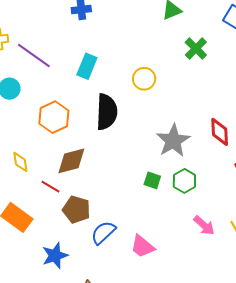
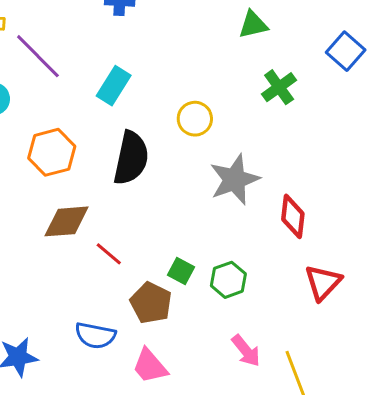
gray star: (173, 141) -> (234, 179), moved
red line: (50, 187) -> (109, 254), moved
brown pentagon: (76, 210) -> (151, 303), moved
blue semicircle: (103, 233) -> (95, 335), turned -136

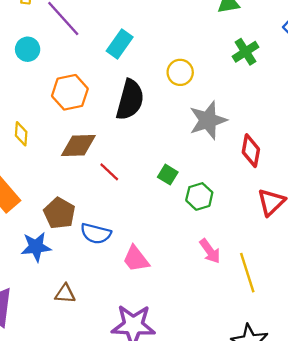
green square: (181, 271) -> (168, 175), moved
brown pentagon: (151, 303) -> (59, 213), moved

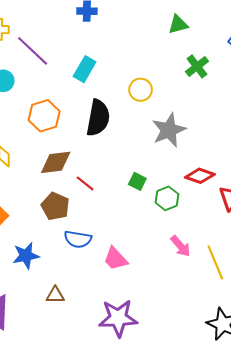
red diamond: (251, 151) -> (200, 176), moved, turned -76
brown pentagon: (59, 213) -> (55, 206), moved

